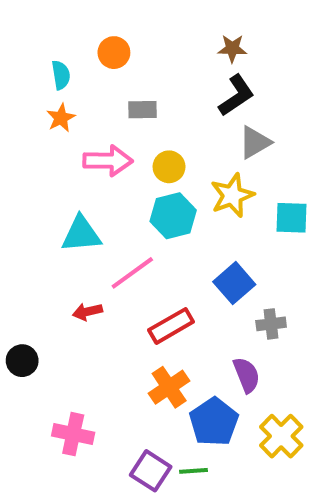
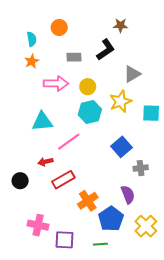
black L-shape: (236, 95) -> (106, 50), moved
red rectangle: (171, 326) -> (63, 180), moved
black circle: (22, 361) -> (20, 181), moved
purple square: (151, 471) -> (64, 240), moved, turned -30

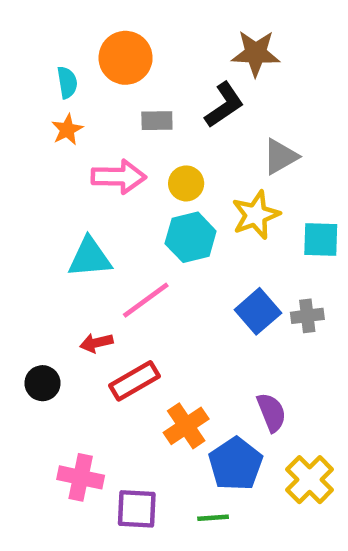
brown star: (120, 25) -> (256, 53), size x1.5
orange circle: (59, 27) -> (126, 58), size x1.5
gray cross: (141, 168) -> (307, 316), moved

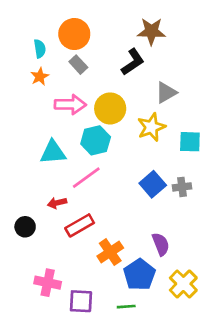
gray rectangle: (157, 121) -> (78, 65), moved, turned 48
yellow circle: (186, 183) -> (110, 108), size x1.5
cyan hexagon: (191, 237) -> (96, 140), moved

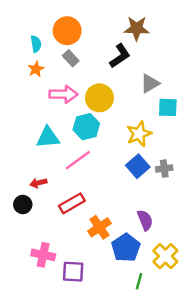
yellow star: (151, 127) -> (139, 134), moved
cyan square: (190, 142) -> (168, 107), moved
red arrow: (57, 203) -> (38, 183), moved
green line: (126, 307) -> (139, 281), moved, turned -70

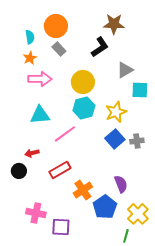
pink arrow: (64, 94) -> (40, 79), moved
cyan hexagon: (86, 127) -> (84, 108), moved
green line: (139, 281) -> (126, 236), moved

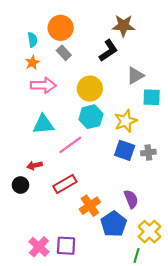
blue square: (115, 139) -> (125, 150), turned -30
pink cross: (36, 213) -> (39, 247), moved, turned 30

